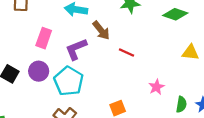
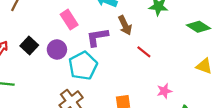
pink rectangle: (44, 38) -> (69, 20), turned -66

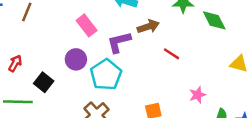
brown arrow: (125, 25) -> (148, 26), turned -78
green diamond: (198, 27) -> (214, 20), moved, turned 35
black square: (29, 45) -> (44, 82), moved

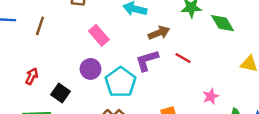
purple L-shape: (119, 42) -> (147, 60), moved

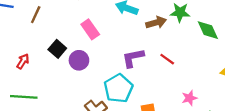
brown arrow: (159, 33) -> (156, 23), moved
cyan pentagon: (121, 82) -> (118, 88), moved
black square: (61, 93) -> (57, 49), moved

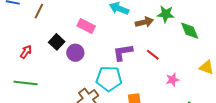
pink rectangle: (90, 29) -> (86, 26), turned -30
cyan pentagon: (118, 88) -> (109, 79), turned 30
pink star: (189, 98) -> (172, 80), moved

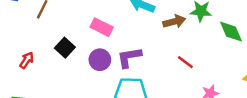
purple L-shape: (123, 52) -> (129, 57), moved
purple circle: (75, 53) -> (100, 60), moved

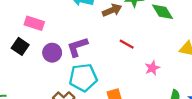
pink rectangle: (102, 27) -> (34, 23), moved

